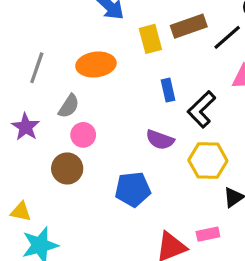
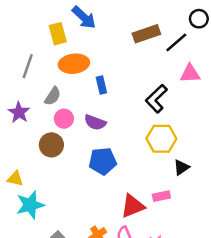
yellow rectangle: (150, 39) -> (58, 34), moved
blue rectangle: (168, 90) -> (101, 85), moved
purple semicircle: (160, 140) -> (95, 122), moved

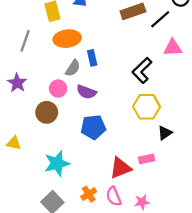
gray semicircle: (53, 96) -> (73, 68), moved
cyan star: (30, 205) -> (57, 163), moved

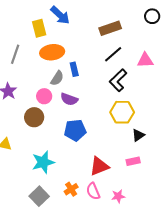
black line: (160, 19) -> (113, 54), moved
pink rectangle: (147, 159) -> (133, 161), moved

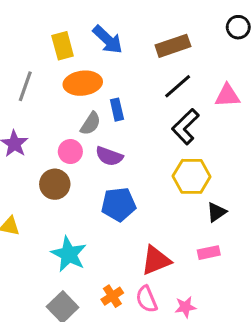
blue arrow: (60, 15) -> (108, 40), moved
cyan star: (43, 162) -> (69, 254), turned -30

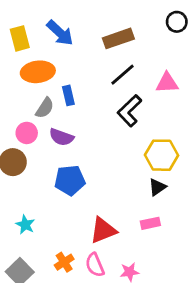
yellow hexagon: (192, 176) -> (161, 155), moved
cyan star: (69, 254) -> (25, 225), size x0.6

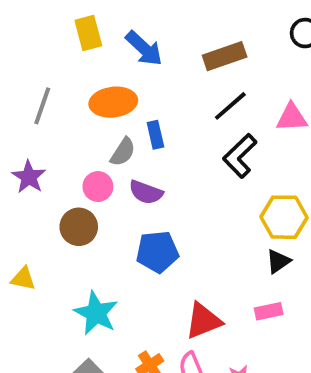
yellow rectangle: (20, 38) -> (88, 33), moved
cyan star: (25, 225) -> (96, 313), size x1.6

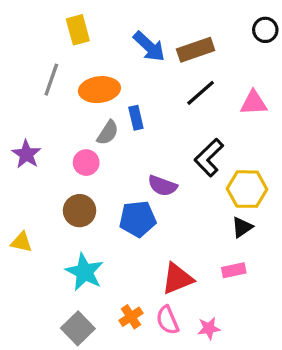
blue arrow: (144, 48) -> (149, 46), moved
gray line: (42, 106) -> (51, 80), moved
black L-shape: (240, 156) -> (209, 158), moved
purple semicircle: (146, 192) -> (162, 186), moved
brown circle: (79, 227) -> (80, 211), moved

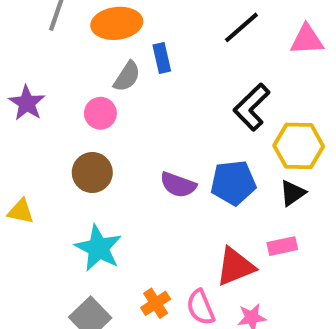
purple semicircle: (162, 186) -> (178, 185), moved
blue pentagon: (138, 219) -> (233, 183), moved
red triangle: (177, 279) -> (235, 267), moved

